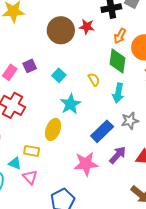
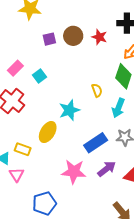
brown circle: (61, 30) -> (73, 36), size x0.7
purple square: (30, 66) -> (49, 39), moved
cyan square: (59, 75) -> (39, 76), moved

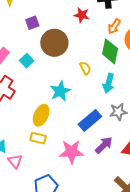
brown circle: (73, 36) -> (54, 43), moved, size x1.4
yellow rectangle: (23, 149) -> (38, 138), moved

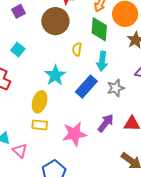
brown circle: (54, 43) -> (55, 21), moved
yellow semicircle: (85, 68) -> (77, 49), turned -136
blue rectangle: (90, 120) -> (86, 87), moved

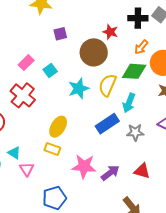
green diamond: (99, 29) -> (134, 71), turned 75
yellow semicircle: (77, 49) -> (108, 85), size x1.6
cyan star: (55, 75) -> (79, 88), moved
purple arrow: (106, 123) -> (110, 173), moved

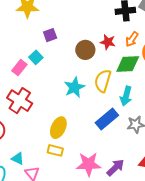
red star: (110, 32) -> (108, 42), moved
brown circle: (94, 52) -> (85, 50), size x0.7
cyan square: (50, 71) -> (36, 57), moved

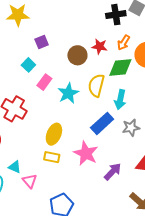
pink rectangle: (19, 68) -> (44, 82), moved
pink star: (89, 164) -> (86, 153), moved, turned 30

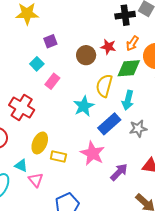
cyan star: (68, 93) -> (84, 106), moved
yellow ellipse: (54, 134) -> (40, 143), moved

